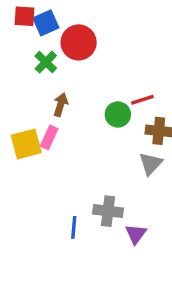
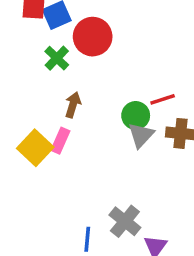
yellow square: (26, 144) -> (35, 148), turned -32
gray triangle: (151, 164) -> (141, 135), moved
gray cross: (108, 211) -> (125, 221), turned 32

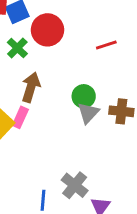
red line: (163, 99) -> (106, 45), moved
brown arrow: (73, 105) -> (31, 87), size x1.4

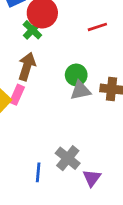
green cross: (17, 48) -> (32, 30), moved
gray triangle: (88, 113) -> (80, 90), turned 35

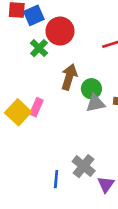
green cross: (32, 30) -> (39, 48), moved
brown arrow: (27, 66) -> (69, 77), moved

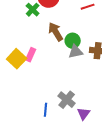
brown arrow: (69, 77) -> (56, 32), turned -48

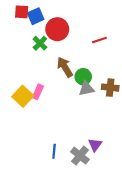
gray cross: (67, 100) -> (80, 156), moved
purple triangle: (84, 114) -> (95, 145), moved

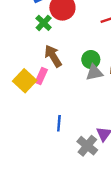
brown arrow: (65, 67) -> (53, 56), moved
blue line: (54, 151) -> (59, 123), moved

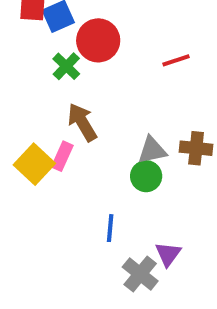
green circle: (91, 59) -> (146, 176), moved
blue line: (59, 123) -> (110, 228), moved

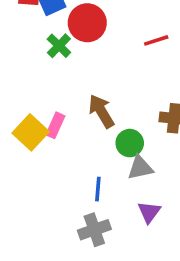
brown arrow: (82, 122) -> (101, 111), moved
gray triangle: (152, 150) -> (140, 168), moved
gray cross: (140, 274) -> (94, 230), moved, turned 32

